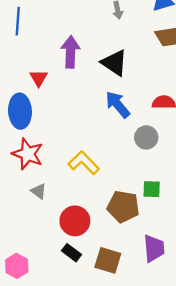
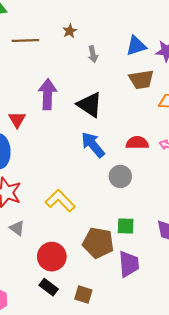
purple trapezoid: (154, 248) -> (129, 264), moved
brown square: (108, 260) -> (83, 295), size x0.7

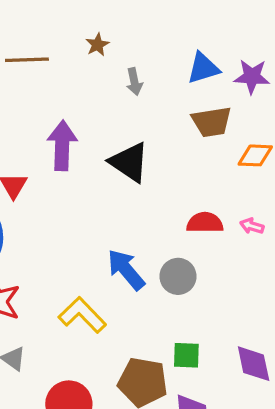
blue arrow: (93, 145) -> (126, 270), moved

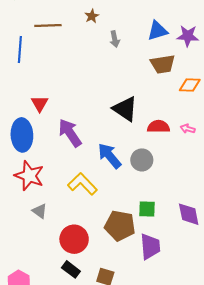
purple arrow: (62, 145) -> (70, 133), moved, turned -36
black triangle: (129, 162) -> (125, 109), moved

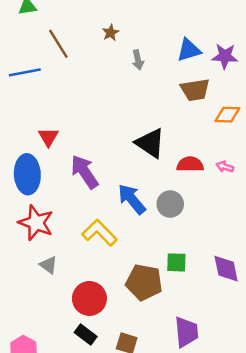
brown line: (48, 25) -> (58, 44), turned 60
blue line: (20, 49) -> (25, 72), turned 75
purple trapezoid: (150, 246) -> (186, 332), moved

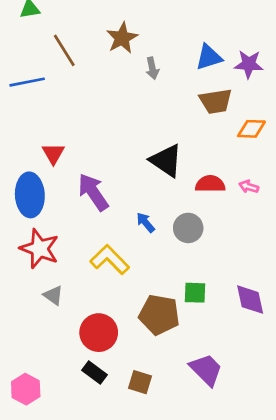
brown star: (111, 33) -> (122, 38), size x1.6
blue arrow: (132, 199) -> (145, 222), size x0.6
purple trapezoid: (186, 332) -> (206, 370), turned -40

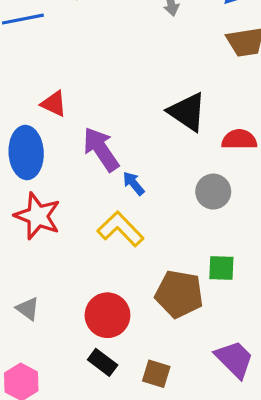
red triangle: (53, 154) -> (54, 104), turned -35
blue arrow: (145, 222) -> (134, 183), moved
gray triangle: (53, 295) -> (28, 309), moved

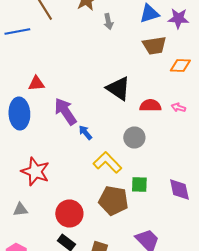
red triangle: (54, 104) -> (36, 84), turned -30
red star: (38, 216) -> (35, 172), moved
yellow L-shape: (120, 229) -> (107, 162), moved
gray triangle: (28, 309) -> (20, 210), turned -42

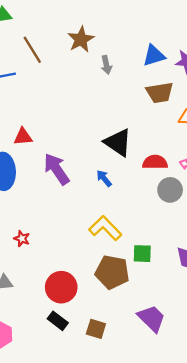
blue arrow: (85, 132) -> (104, 178), moved
gray circle: (134, 138) -> (170, 190), moved
red star: (35, 172) -> (22, 239), size x0.5

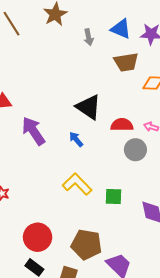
blue triangle: (154, 56) -> (121, 29), turned 40
gray arrow: (106, 65) -> (89, 37), moved
green square: (142, 254) -> (114, 197), moved
brown pentagon: (112, 272) -> (86, 245), moved

